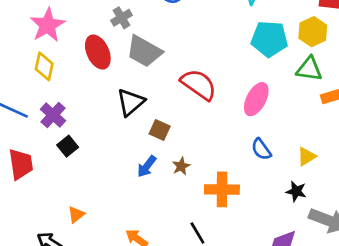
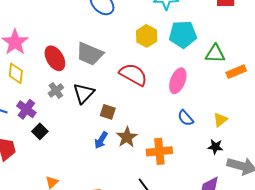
gray cross: (121, 18) -> (56, 91), moved
yellow hexagon: (313, 32) -> (147, 36), moved
brown star: (181, 166) -> (127, 137), size x1.5

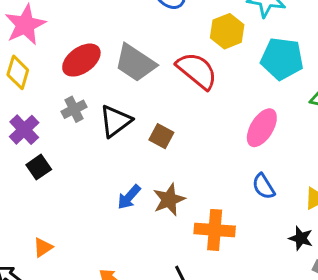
yellow hexagon: (147, 36) -> (227, 31), moved
red ellipse: (55, 58) -> (81, 60), turned 75
red semicircle: (133, 74) -> (197, 71), moved
brown square: (108, 112) -> (161, 136), moved

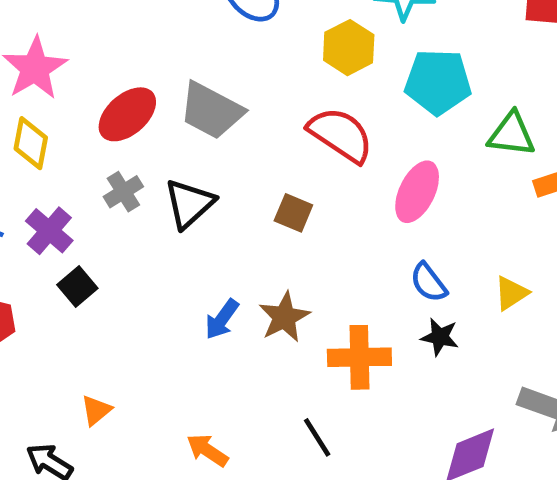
red semicircle: (197, 71) -> (341, 135), moved
brown square: (161, 136) -> (293, 213), moved
black star: (301, 238) -> (440, 337), moved

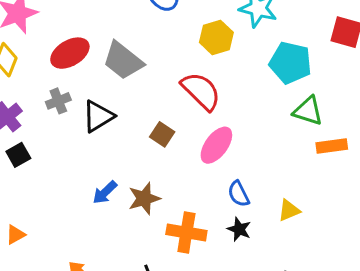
cyan pentagon: (438, 82) -> (290, 63), moved
pink ellipse: (417, 192) -> (216, 145), moved

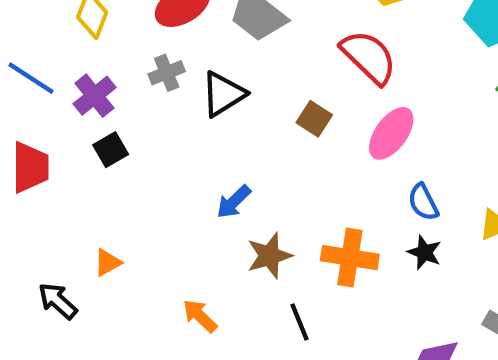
brown star: (144, 198) -> (269, 256), moved

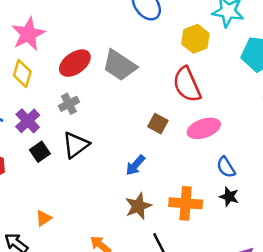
red semicircle: (369, 57) -> (187, 85), turned -153
black triangle: (223, 94) -> (76, 145), moved
pink ellipse: (391, 133) -> (204, 128), turned 40
blue arrow: (234, 202) -> (135, 165), moved

